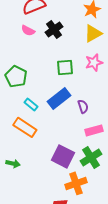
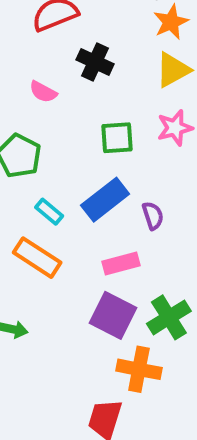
black cross: (54, 29) -> (95, 62), turned -30
pink semicircle: (28, 30) -> (43, 92), moved
pink rectangle: (94, 130) -> (121, 264), moved
orange cross: (76, 183) -> (139, 369), turned 30

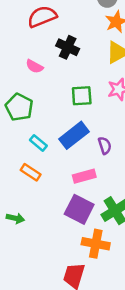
orange rectangle: (37, 258) -> (31, 172), size x0.7

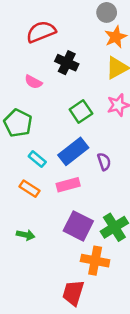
green square: (82, 96) -> (81, 111), turned -30
pink rectangle: (84, 176) -> (68, 185), moved
green arrow: (15, 218) -> (26, 235), moved

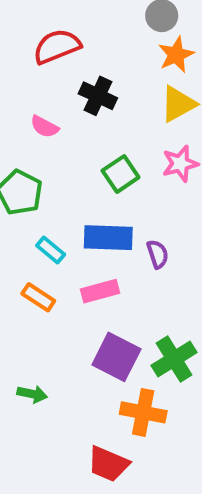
blue rectangle: (73, 151) -> (108, 238), turned 40
green arrow: (26, 235) -> (32, 394), moved
red trapezoid: (73, 293) -> (108, 464), turned -84

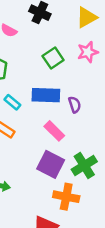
pink rectangle: (100, 291) -> (54, 131), moved, turned 60

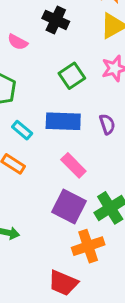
purple semicircle: (75, 105) -> (107, 124), moved
orange cross: (66, 197) -> (88, 246), turned -30

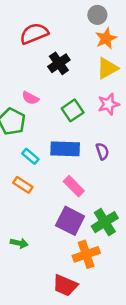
black cross: (56, 20) -> (59, 63), turned 30
pink semicircle: (18, 42) -> (30, 98), moved

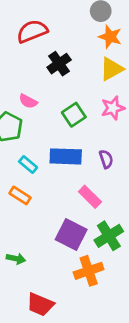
orange star: (106, 38) -> (110, 37), turned -30
pink rectangle: (74, 186) -> (90, 197), moved
red trapezoid: (65, 285) -> (40, 304), moved

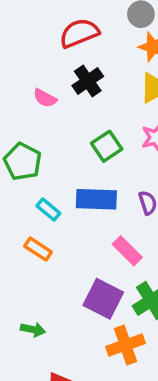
red semicircle: (32, 31) -> (79, 33), moved
pink semicircle: (28, 101) -> (45, 98), moved

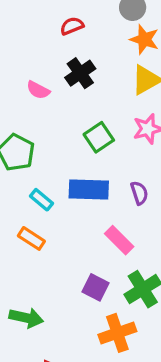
red semicircle: (79, 33) -> (72, 26), size x0.6
purple square: (103, 299) -> (95, 287), size x0.7
green arrow: (33, 330) -> (26, 318), size x1.4

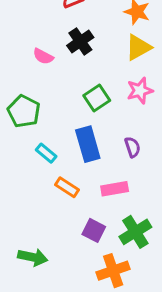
blue rectangle: (89, 190) -> (88, 144), turned 72
orange rectangle: (31, 238) -> (67, 187), moved
pink rectangle: (119, 240) -> (115, 189), turned -55

